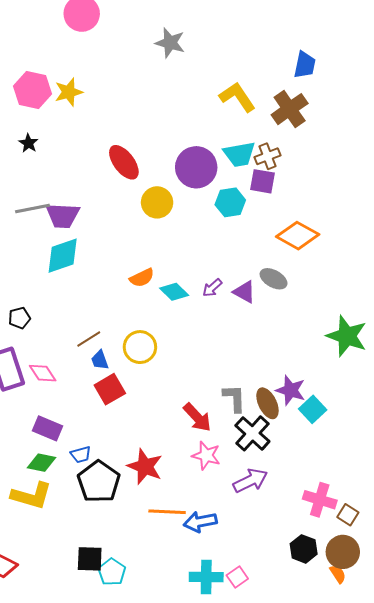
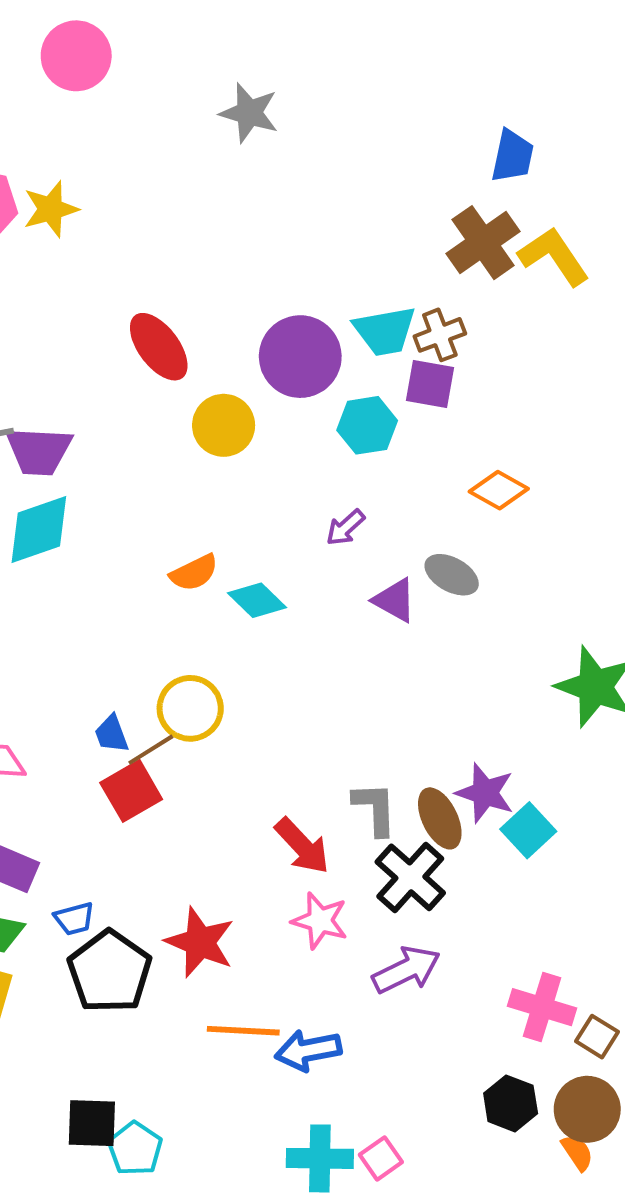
yellow L-shape: (237, 97) -> (554, 256), moved
orange diamond: (298, 236) -> (499, 490), size x0.7
purple arrow: (212, 288) -> (345, 528), moved
brown line: (89, 339) -> (151, 750), moved

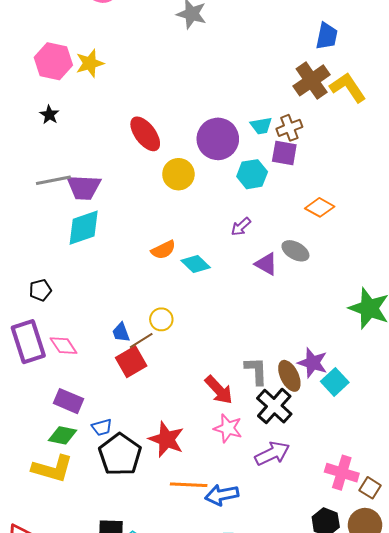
cyan trapezoid: (385, 331) -> (261, 126), size x0.7
yellow circle: (190, 708) -> (161, 319), size x0.7

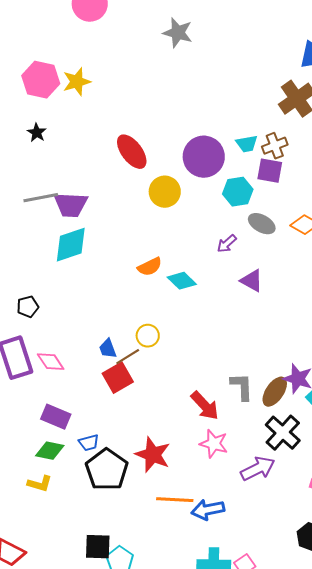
gray ellipse: (295, 251) -> (262, 224), moved
brown ellipse: (289, 376) -> (275, 392), turned 60
black cross: (274, 406) -> (283, 433), moved
yellow L-shape: (52, 469) -> (40, 484), size x0.6

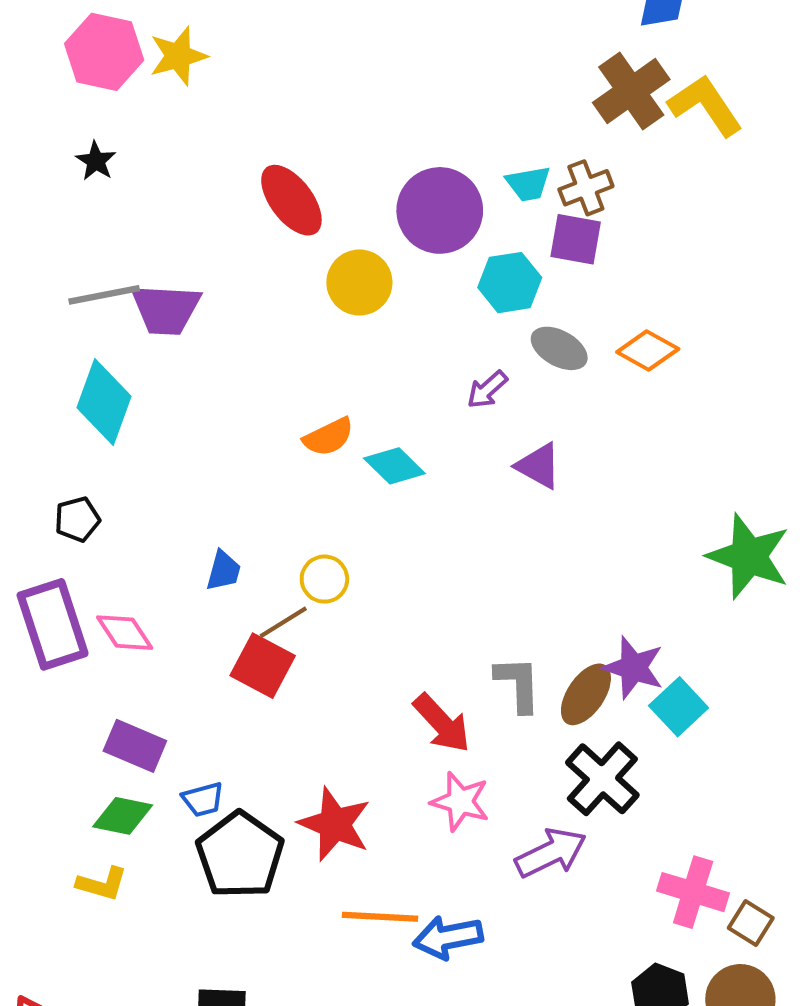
cyan diamond: (71, 245) -> (104, 402), moved, turned -51
blue trapezoid: (108, 349) -> (224, 571), moved, turned -145
red square: (118, 378) -> (263, 666), turned -32

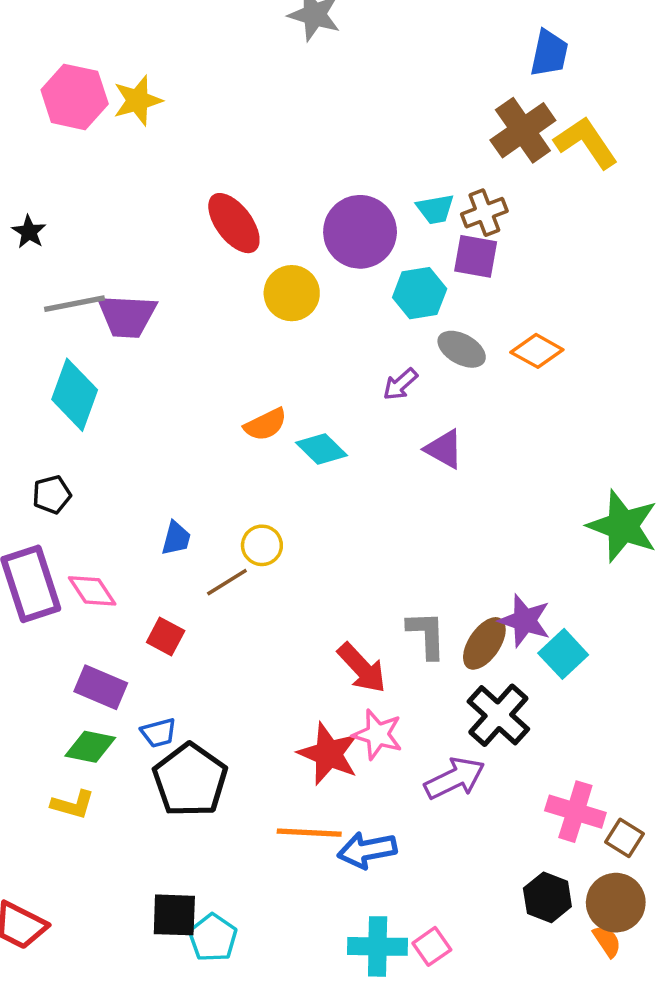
black star: (96, 161) -> (29, 232), moved
red square: (263, 666) -> (166, 636), moved, size x0.7
red star: (335, 824) -> (328, 754), moved

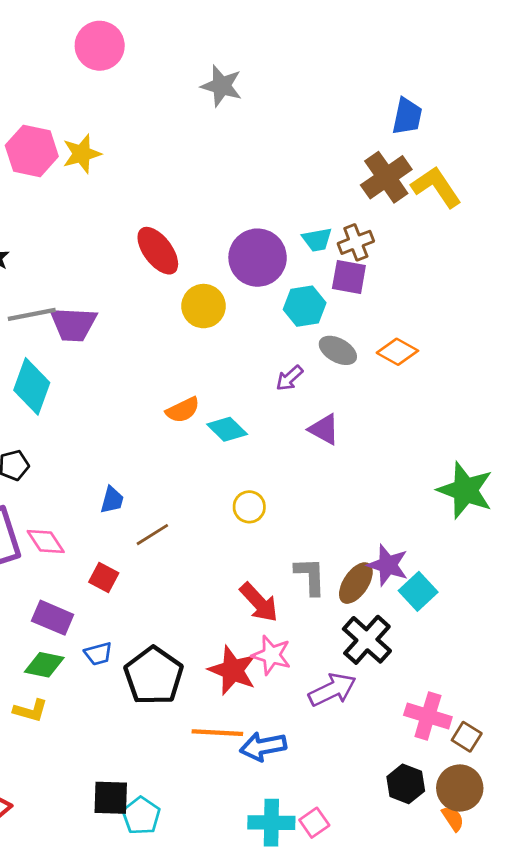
yellow circle: (262, 545) -> (249, 507), moved
black pentagon: (190, 780) -> (154, 676), moved

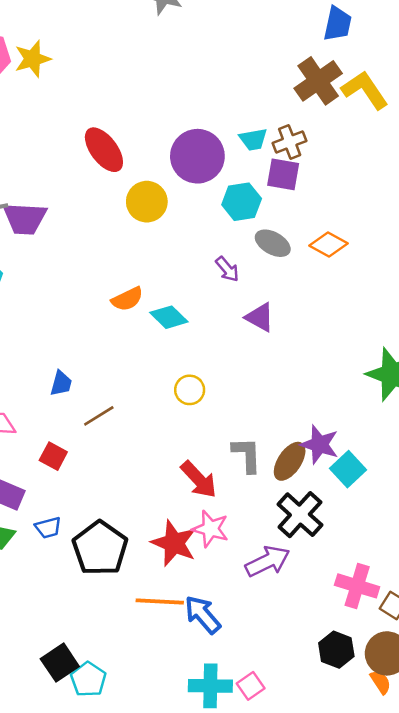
purple arrow: (289, 378) -> (227, 269), turned -88
blue arrow: (263, 746) -> (203, 615), turned 60
black square: (111, 798) -> (60, 663), turned -36

